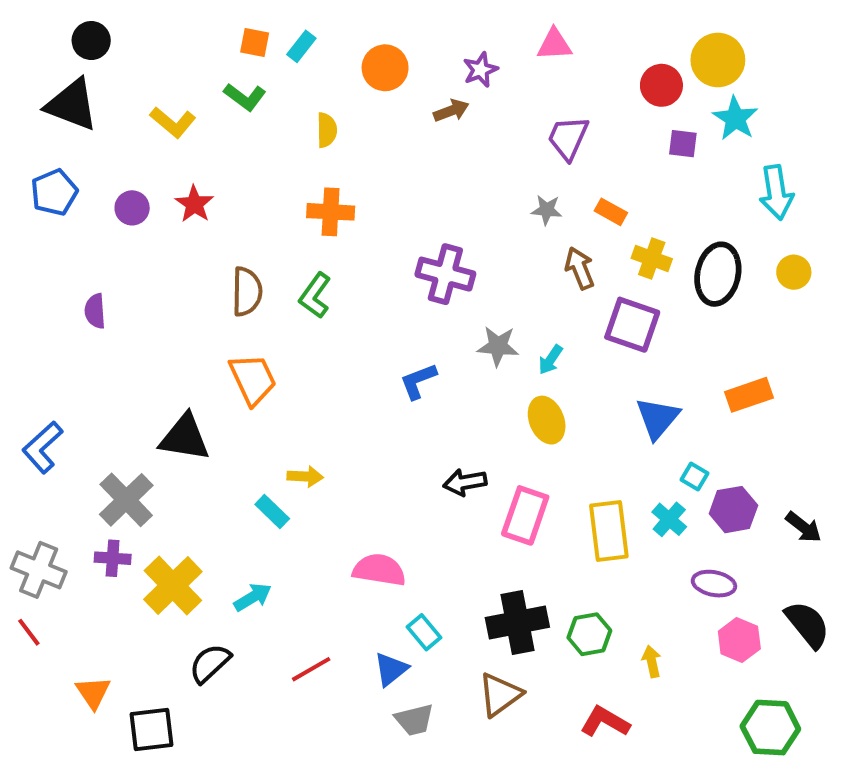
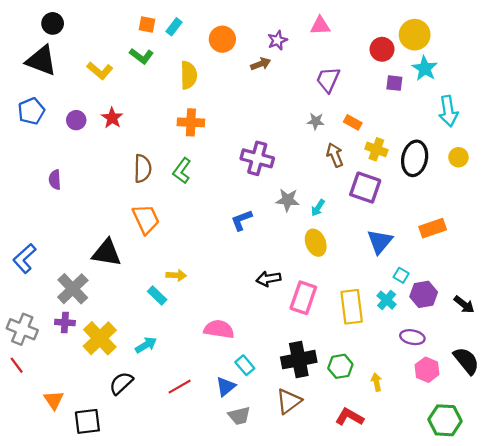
yellow semicircle: (327, 130) -> (189, 75), size x1.4

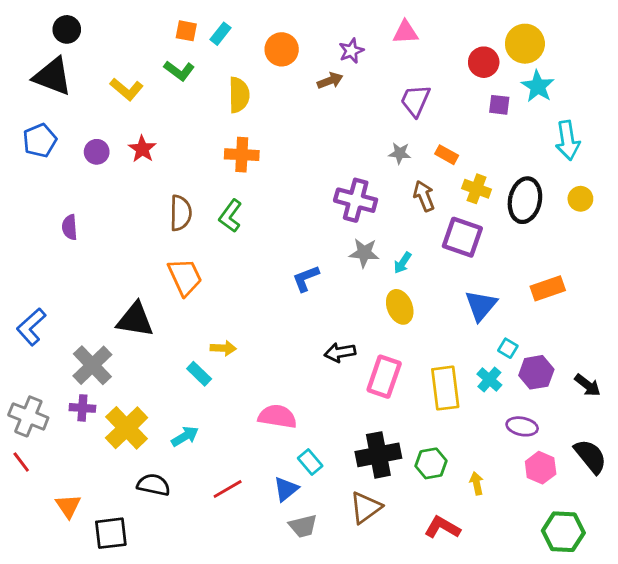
purple cross: (257, 158) -> (356, 200), moved
black semicircle: (121, 383) -> (154, 485), turned 55

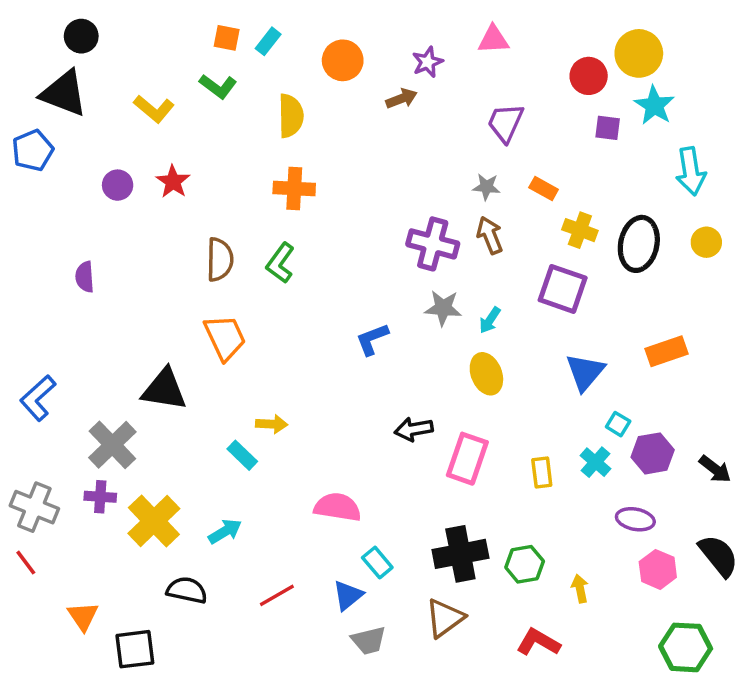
blue pentagon: (40, 140) -> (33, 150), moved
brown arrow: (424, 196) -> (490, 235), moved
yellow rectangle: (445, 388) -> (542, 473), size x0.6

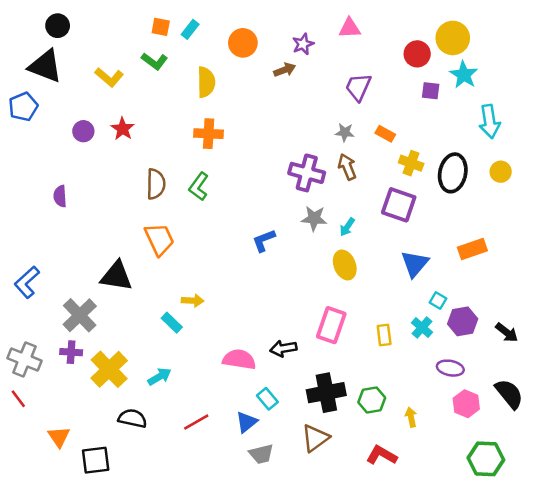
black arrow: (414, 429) -> (283, 348), moved

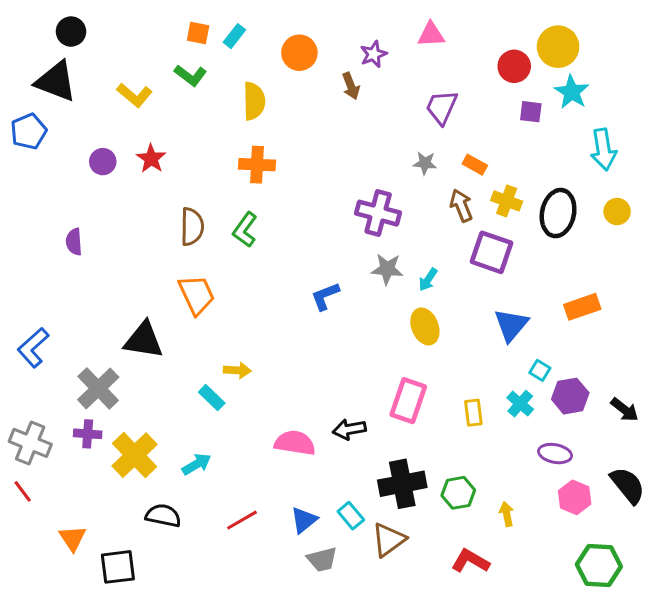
brown arrow: (285, 70) -> (351, 86), turned 90
brown arrow: (347, 167) -> (461, 205), moved
cyan rectangle: (267, 399) -> (351, 516), moved

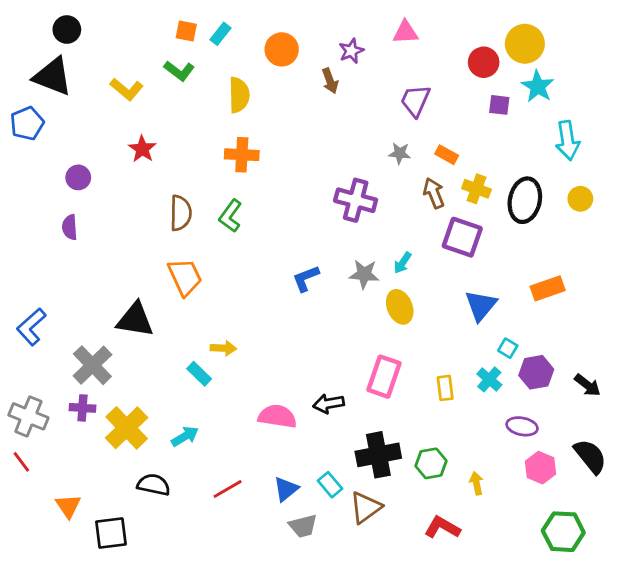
purple circle: (103, 162) -> (78, 177), moved
gray star: (387, 269) -> (364, 274), moved

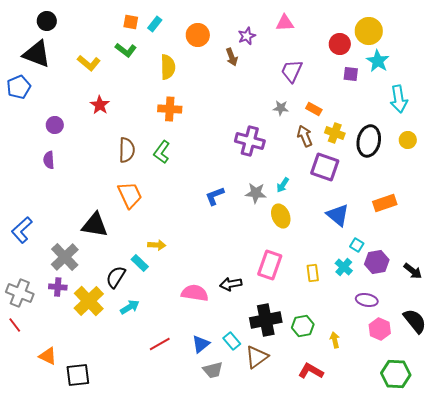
blue triangle: (481, 305) -> (338, 215), turned -30
black semicircle: (154, 485) -> (116, 277), moved, turned -70
orange triangle: (68, 506) -> (48, 356), turned -30

